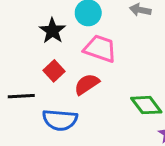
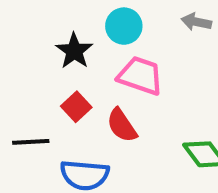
red semicircle: (87, 84) -> (122, 125), turned -90

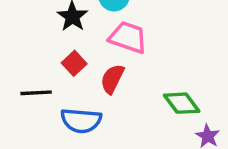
red semicircle: (122, 125) -> (112, 79), turned 60

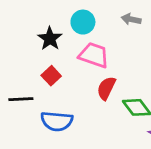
red semicircle: (112, 79) -> (106, 88), moved

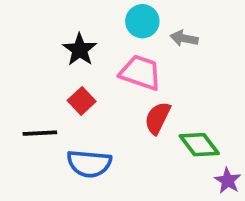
gray arrow: (131, 19) -> (184, 38), moved
cyan circle: (83, 22) -> (142, 21), moved

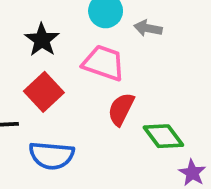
red square: (82, 101) -> (44, 92), size x1.4

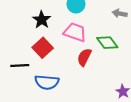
gray arrow: (148, 28) -> (120, 13), moved
green diamond: (163, 136) -> (107, 43), moved

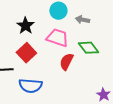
gray arrow: (120, 13) -> (82, 20), moved

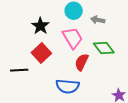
pink trapezoid: (57, 38) -> (73, 38), turned 40
blue semicircle: (30, 86) -> (68, 86), moved

